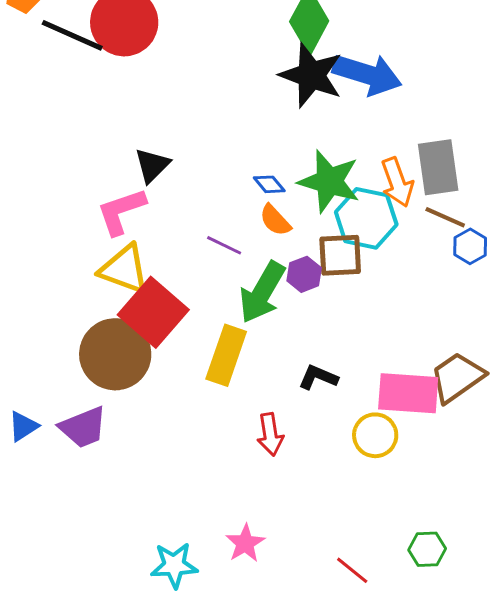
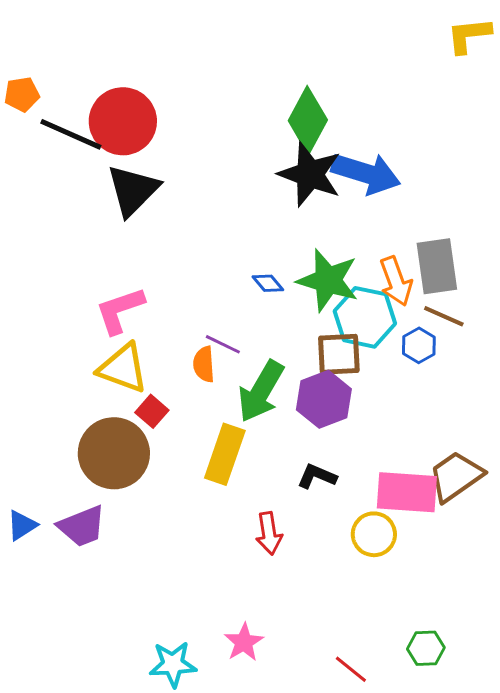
black triangle: (152, 165) -> (133, 190), moved, size x1.5
orange semicircle: (275, 220) -> (204, 364), moved, turned 39
blue hexagon: (470, 246) -> (419, 345), moved
purple hexagon: (304, 274) -> (324, 399), moved, size x1.6
red square: (153, 312) -> (152, 411), size x0.5

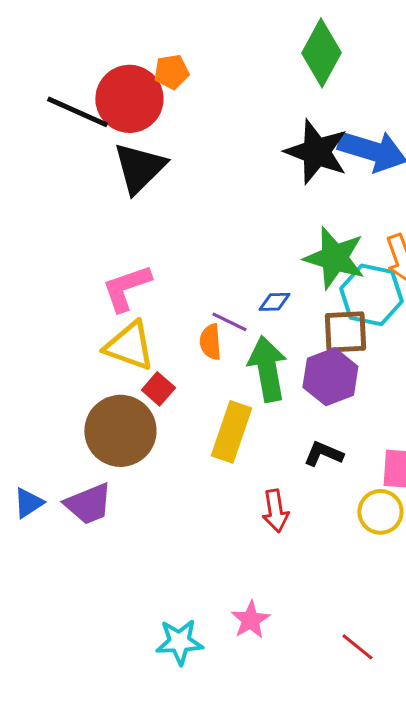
orange pentagon: (22, 94) -> (171, 72), moved
green diamond: (308, 120) -> (321, 53), moved
blue diamond: (268, 283) -> (274, 302), moved, turned -52
green arrow: (261, 391) -> (267, 369), turned 140

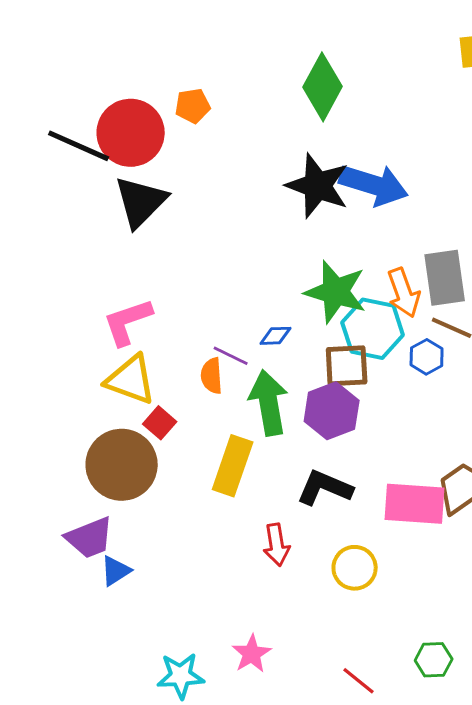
orange pentagon: (171, 72) -> (193, 106), moved
black L-shape: (323, 454) -> (325, 488), size x1.4
blue triangle: (28, 503) -> (116, 571), moved
yellow circle: (380, 512) -> (355, 568), moved

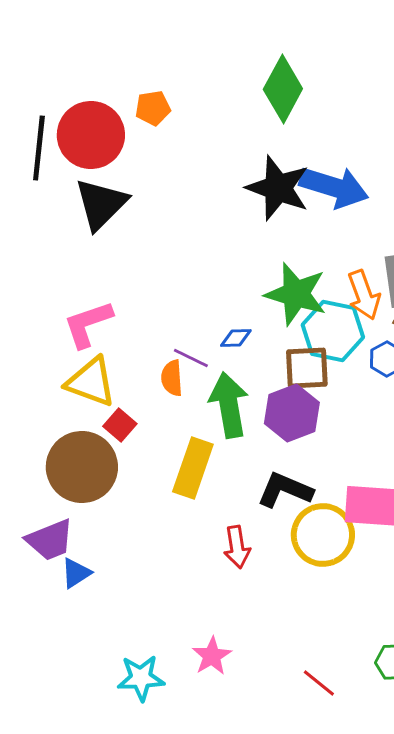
black line: (79, 146) -> (39, 148), turned 72
yellow circle: (355, 568) -> (323, 535), moved, size x1.4

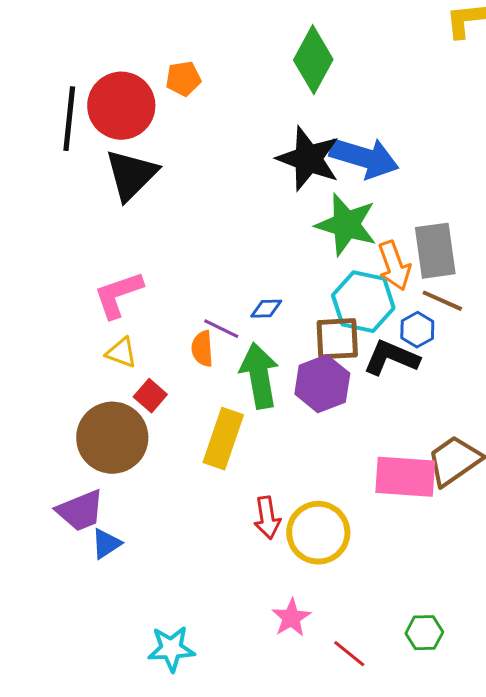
green star: (296, 294) -> (346, 225), moved
yellow triangle: (91, 382) -> (121, 353), size x0.6
black L-shape: (285, 490) -> (391, 358), moved
yellow circle: (323, 535) -> (318, 533), moved
pink star: (212, 656) -> (291, 618), moved

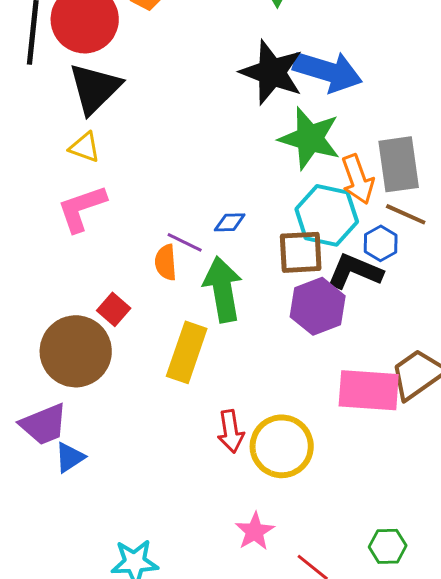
yellow triangle: (121, 353) -> (85, 147), moved
purple hexagon: (322, 384) -> (318, 306), moved

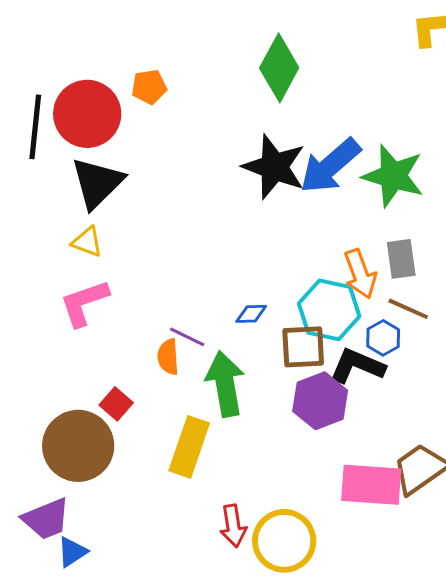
blue arrow: (328, 71) -> (330, 166), turned 122
green star: (310, 138) -> (393, 176), moved
gray rectangle: (399, 164) -> (401, 259), size x0.7
blue diamond: (230, 222) -> (251, 314), moved

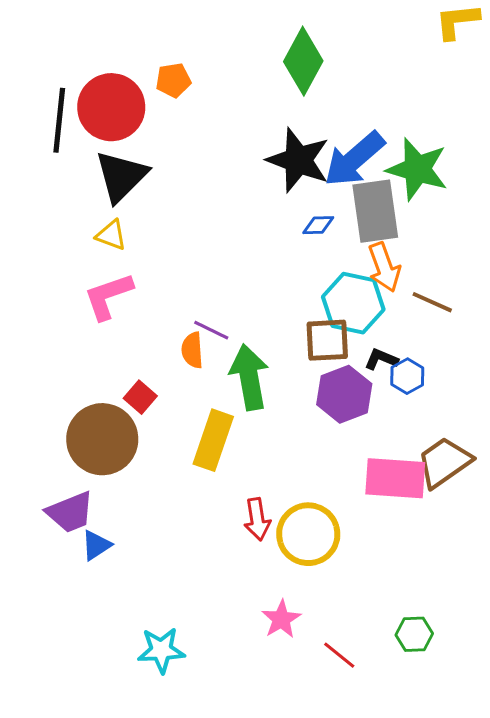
gray rectangle: (401, 259) -> (375, 211), moved, size x1.6
blue diamond: (251, 314) -> (318, 225), moved
blue hexagon: (383, 338) -> (407, 376), moved
black L-shape: (357, 366) -> (381, 359), size x0.6

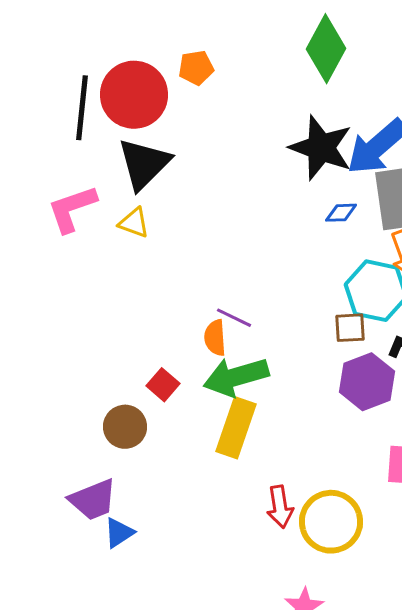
pink L-shape: (108, 296) -> (72, 209), moved
brown square: (327, 340) -> (350, 328), size x0.7
green arrow: (249, 377) -> (236, 377), moved, turned -96
brown circle: (102, 439) -> (125, 427), size x0.6

